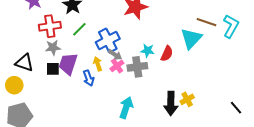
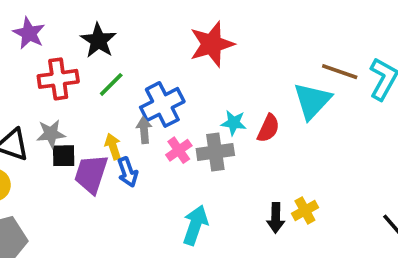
gray star: (53, 48) -> (51, 134), moved
gray arrow: (115, 55) -> (144, 130), moved, turned -128
purple trapezoid: (68, 64) -> (91, 174), moved
yellow arrow: (98, 64) -> (113, 147), moved
black arrow: (171, 103) -> (276, 218), size x0.7

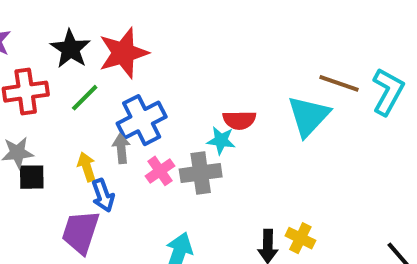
red star: (212, 44) -> (123, 53), moved
red semicircle: (268, 128) -> (239, 120), moved, turned 64
purple trapezoid: (91, 174) -> (81, 232), moved
yellow cross: (305, 211) -> (300, 238), turned -35

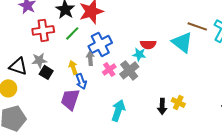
cyan triangle: (309, 116) -> (182, 42), turned -35
gray cross: (201, 173) -> (129, 70), turned -30
black square: (32, 177) -> (46, 72), turned 32

